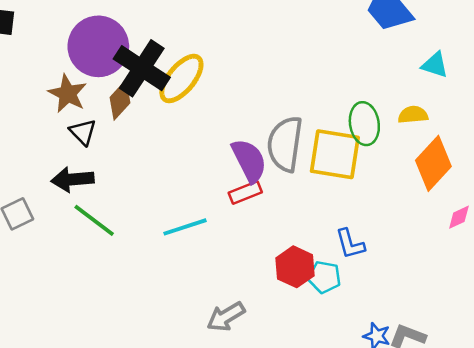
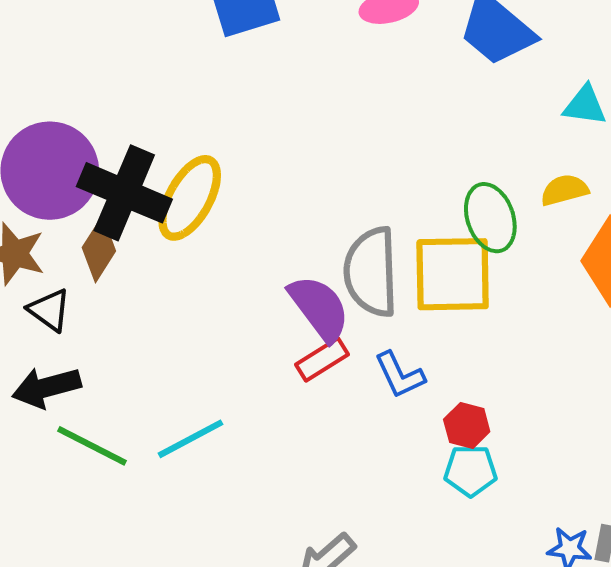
cyan line: (185, 227) -> (191, 439), moved
blue L-shape: (350, 244) -> (400, 375), moved
red hexagon: (295, 267) -> (467, 425), moved, size x0.7

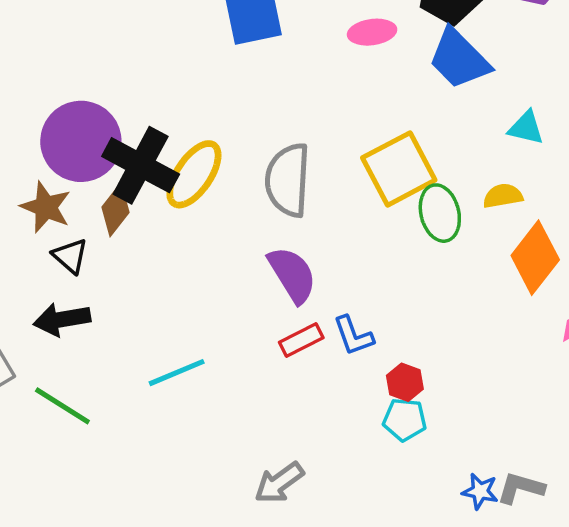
gray semicircle: (371, 272) -> (288, 180), moved
yellow square: (453, 274) -> (399, 169), moved, turned -32
red rectangle: (322, 360) -> (301, 340), moved
green line: (92, 446) -> (62, 406), moved

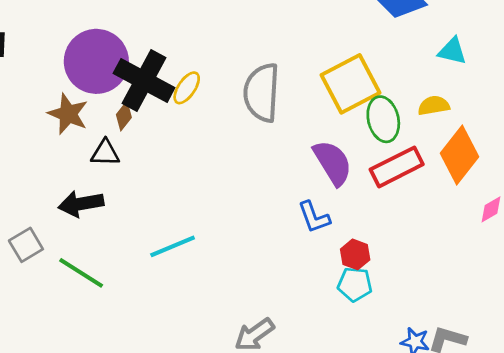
yellow ellipse: (194, 174) -> (187, 88), size x0.6
brown diamond: (115, 210) -> (124, 116), size x0.7
black triangle: (70, 256) -> (105, 153), moved, turned -40
purple semicircle: (292, 275) -> (333, 163), moved
red rectangle: (301, 340) -> (397, 167), moved, size x1.5

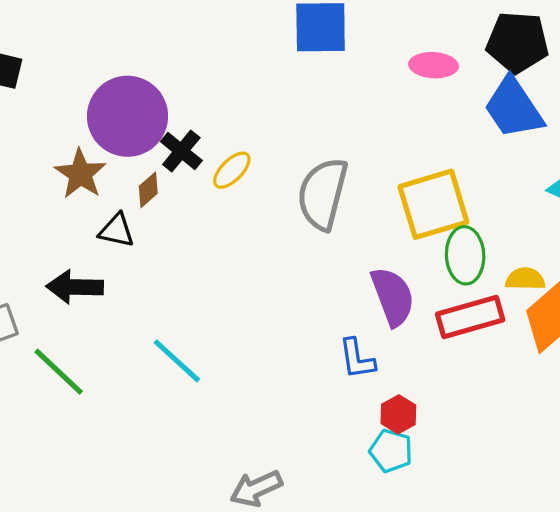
black cross: (144, 81) -> (181, 151), size x0.6
yellow semicircle: (434, 106) -> (525, 279), moved
cyan line: (173, 246) -> (177, 361), turned 54

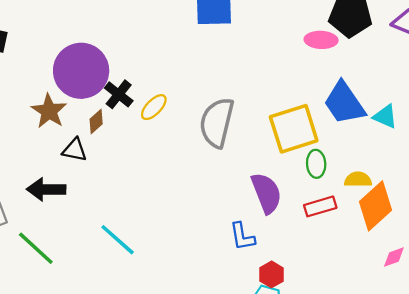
pink ellipse: (433, 65) -> (321, 40), moved
blue trapezoid: (514, 108) -> (344, 103), moved
green ellipse: (465, 255) -> (316, 164), size x0.7
red rectangle: (470, 317) -> (320, 206), size x0.7

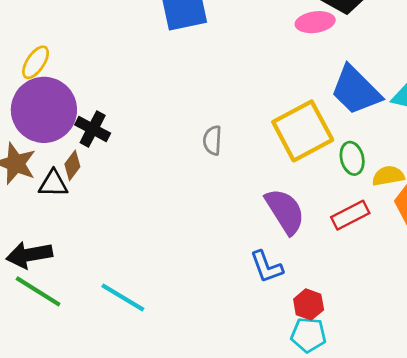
yellow ellipse: (154, 107) -> (36, 62), moved
gray semicircle: (217, 123) -> (212, 140), size x0.5
black triangle: (75, 150) -> (53, 184), moved
green ellipse: (316, 164) -> (352, 158), moved
green line: (36, 248) -> (38, 291), moved

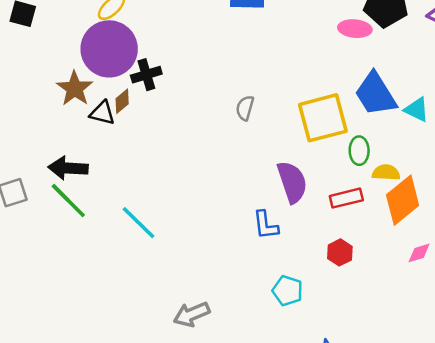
black cross: (93, 129) -> (146, 75), turned 32
red hexagon: (309, 304) -> (340, 252), moved

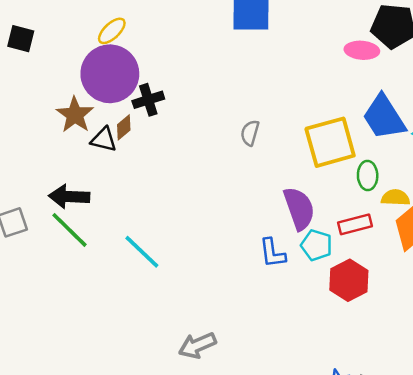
red hexagon: (340, 252) -> (349, 280), size x1.5
cyan pentagon: (287, 291) -> (317, 245), moved

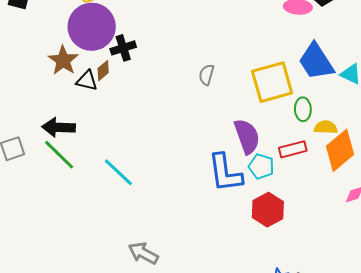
blue L-shape: (272, 253) -> (225, 173), size x1.6
red hexagon: (349, 280) -> (268, 210), moved
gray arrow: (197, 345) -> (143, 253), moved, turned 52

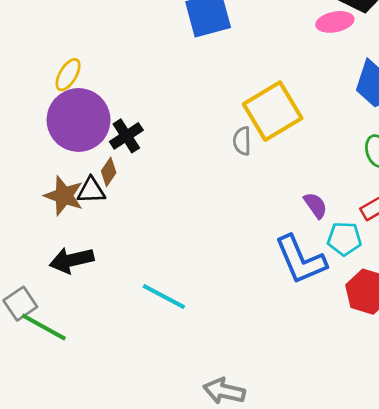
brown star: (63, 60) -> (64, 196), moved
yellow square: (272, 82) -> (273, 111), moved
purple semicircle: (247, 136) -> (315, 205), size x0.6
green line: (59, 155) -> (44, 327), moved

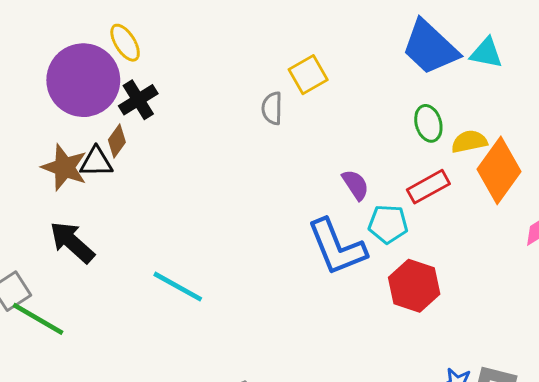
yellow ellipse: (68, 75) -> (125, 43), moved, turned -64
yellow square: (273, 111) -> (308, 75), size x0.6
black arrow: (72, 260) -> (72, 242), turned 54

